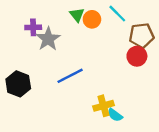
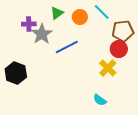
green triangle: (77, 15) -> (57, 13), moved, turned 32
blue line: (70, 76) -> (67, 47), moved
yellow cross: (103, 106) -> (108, 68), moved, turned -30

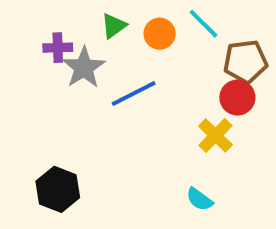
black hexagon: (16, 73) -> (58, 189), moved

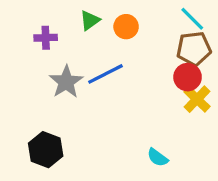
cyan line: (203, 24) -> (192, 19), moved
gray star: (84, 68) -> (66, 82), moved
yellow cross: (215, 135) -> (197, 99), moved

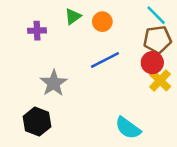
blue line: (106, 74) -> (105, 60), moved
gray star: (66, 82) -> (54, 83), moved
cyan semicircle: (158, 158) -> (128, 128), size x1.5

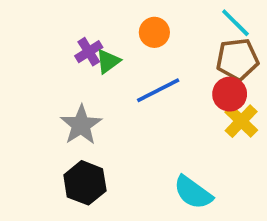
green triangle: (73, 17) -> (108, 61), moved
purple cross: (37, 31) -> (89, 52), moved, turned -30
black hexagon: (37, 122) -> (85, 183), moved

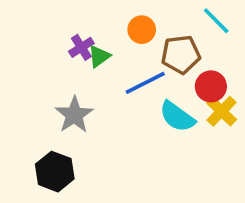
brown pentagon: (237, 59) -> (181, 54), moved
black hexagon: (85, 183) -> (55, 172), moved
cyan semicircle: (193, 193) -> (177, 117), moved

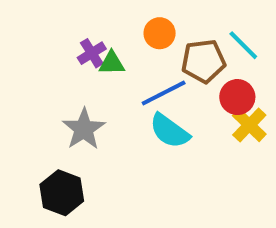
cyan line: (216, 21) -> (243, 45), moved
green triangle: (99, 56) -> (112, 63), turned 35
cyan semicircle: (177, 117) -> (170, 131), moved

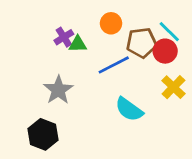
red circle: (237, 97) -> (165, 51), moved
cyan semicircle: (170, 131) -> (129, 109), moved

